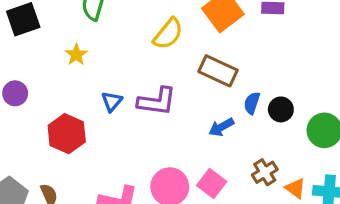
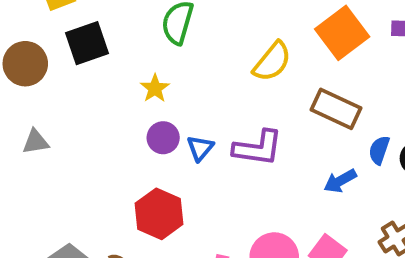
purple circle: (15, 93) -> (163, 138), moved
red hexagon: (67, 134) -> (159, 214), moved

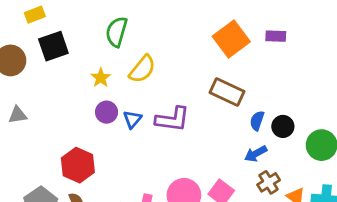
yellow semicircle: (272, 62) -> (142, 69), moved
blue arrow: (340, 181) -> (256, 154), moved
red hexagon: (159, 214) -> (78, 165), moved

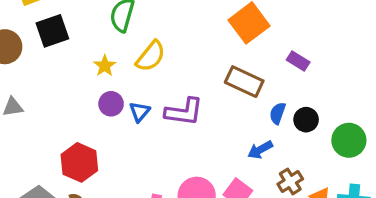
purple rectangle: (276, 36) -> (298, 61), moved, turned 30
blue arrow: (256, 154) -> (260, 150), moved

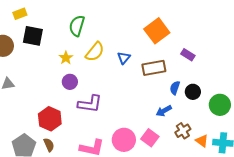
black square: (52, 31) -> (33, 36), turned 30
brown rectangle: (244, 82) -> (154, 68), turned -35
blue triangle: (140, 112) -> (124, 58), moved
purple L-shape: (184, 112) -> (90, 104), moved

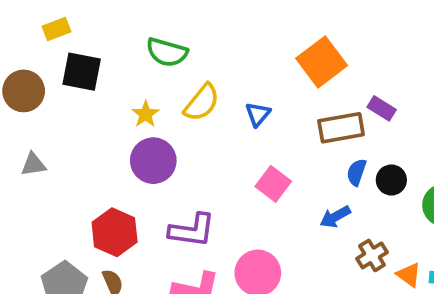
green semicircle: (77, 26) -> (167, 52), turned -90
brown rectangle: (154, 68) -> (341, 128), moved
purple circle: (70, 82) -> (153, 161), size x1.5
purple L-shape: (90, 104) -> (192, 230), moved
pink square: (150, 138) -> (273, 184), moved

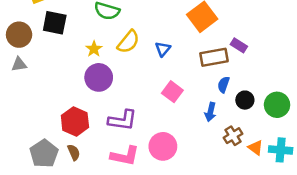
gray triangle: (33, 164) -> (19, 64), moved
black circle: (391, 180) -> (245, 100), moved
blue arrow: (335, 217) -> (210, 112), turned -48

